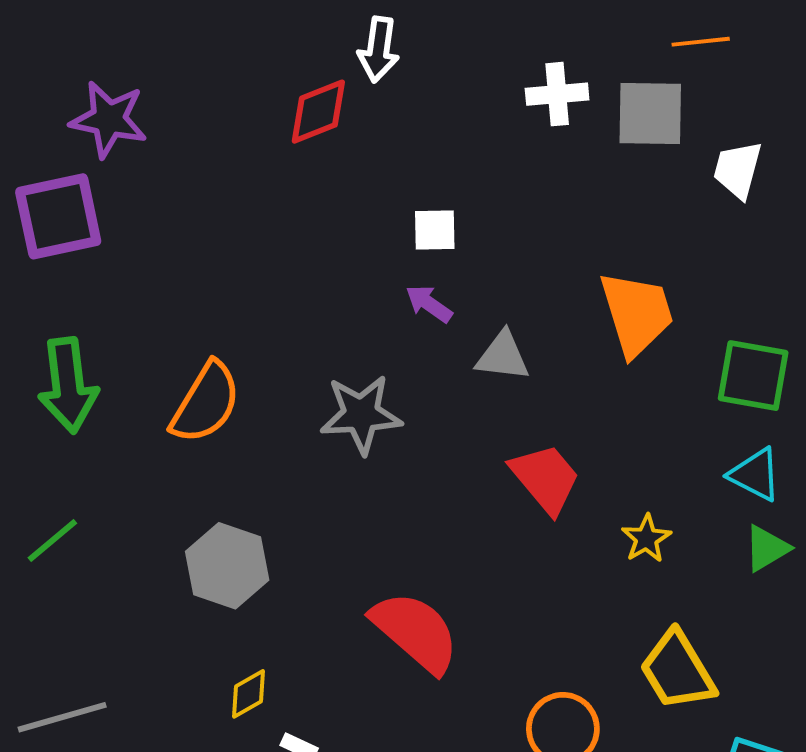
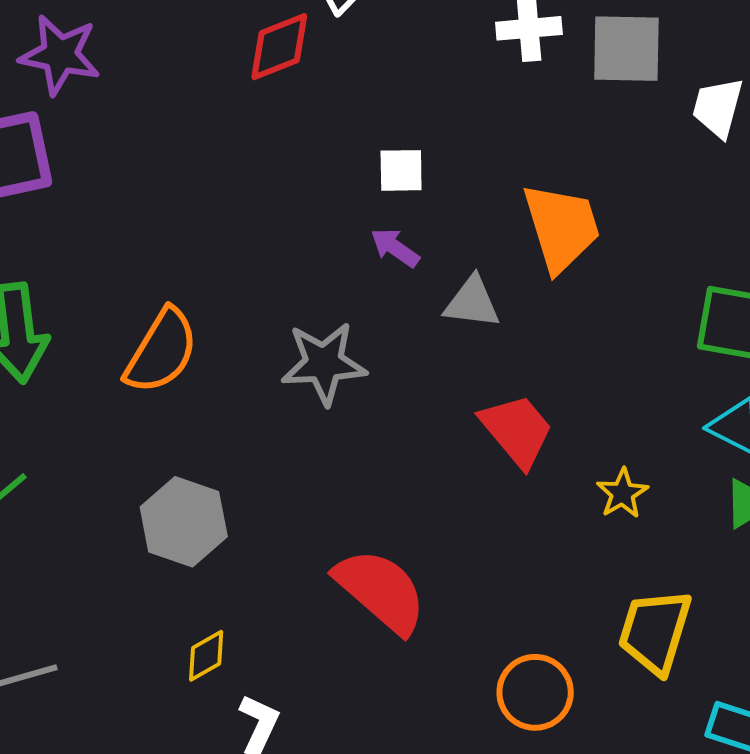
orange trapezoid: (637, 313) -> (561, 227), moved
yellow trapezoid: (677, 671) -> (655, 631), turned 48

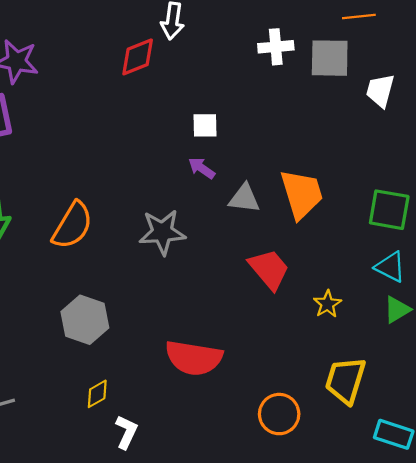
orange trapezoid: (561, 227) -> (302, 194), moved
red semicircle: (381, 591) -> (194, 358), turned 148

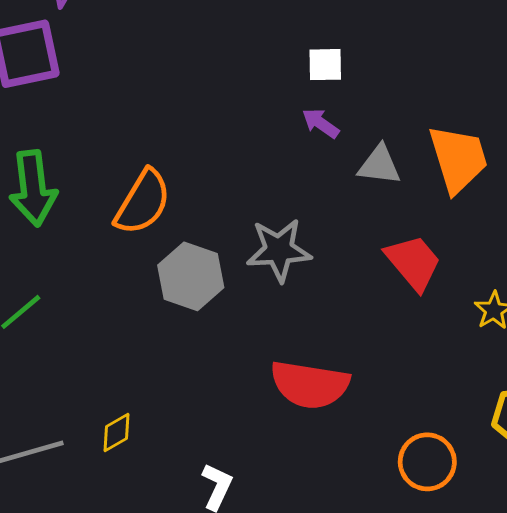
gray star: (162, 232) -> (279, 250), moved
gray hexagon: (85, 320) -> (191, 276), moved
yellow diamond: (97, 394) -> (117, 432), moved

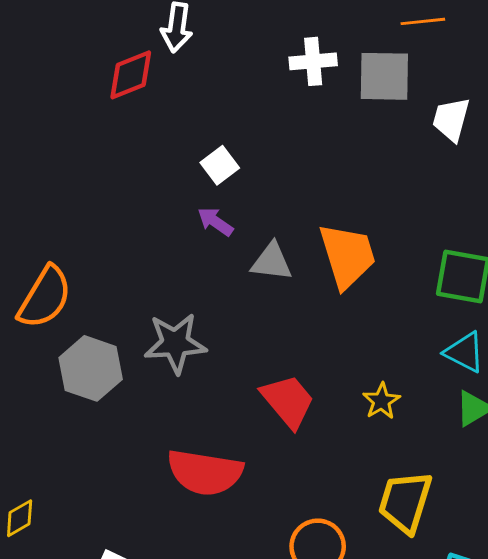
white square: (325, 65) -> (220, 165), turned -36
red trapezoid: (413, 262) -> (288, 401), moved

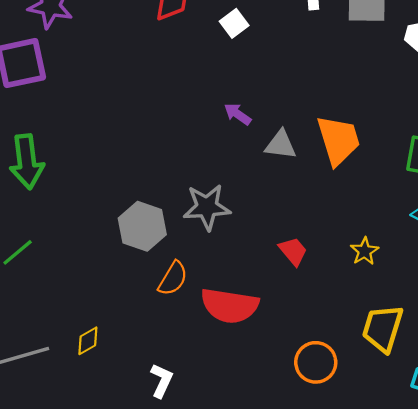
white square: (220, 165) -> (234, 23), moved
orange semicircle: (45, 297) -> (173, 278), moved, size x0.7
red trapezoid: (288, 401) -> (293, 251), size x0.7

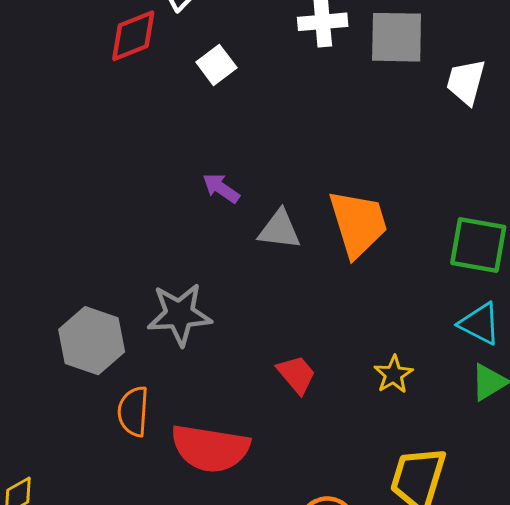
orange semicircle: (173, 278) -> (133, 411), turned 153

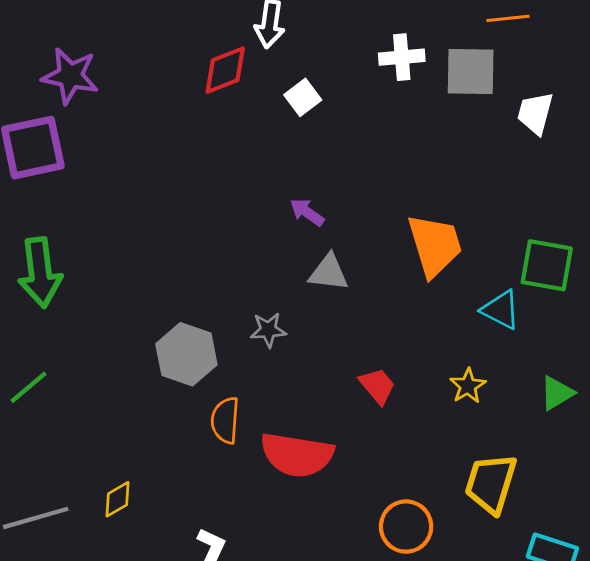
gray triangle: (280, 230) -> (329, 272), moved
gray star: (179, 314) -> (268, 330), size x0.6
cyan triangle: (480, 324) -> (501, 310), moved

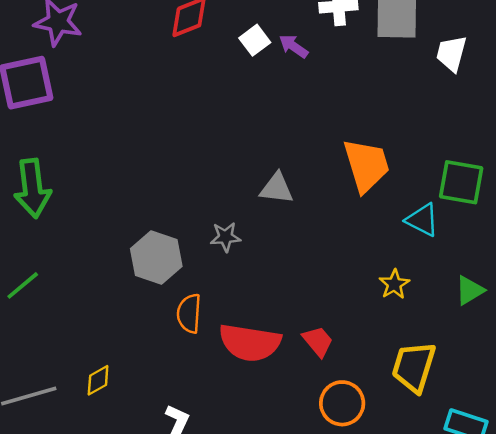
purple arrow: (307, 212) -> (294, 46), moved
red trapezoid: (377, 386) -> (318, 341), moved

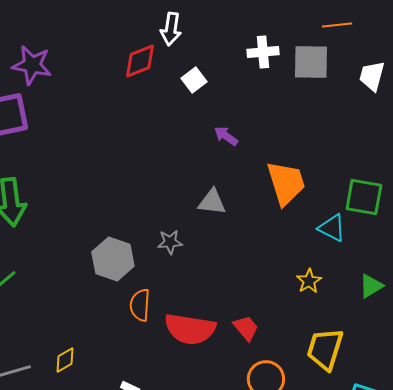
purple arrow: (294, 46) -> (226, 136), moved
white trapezoid: (451, 54) -> (372, 76), moved

